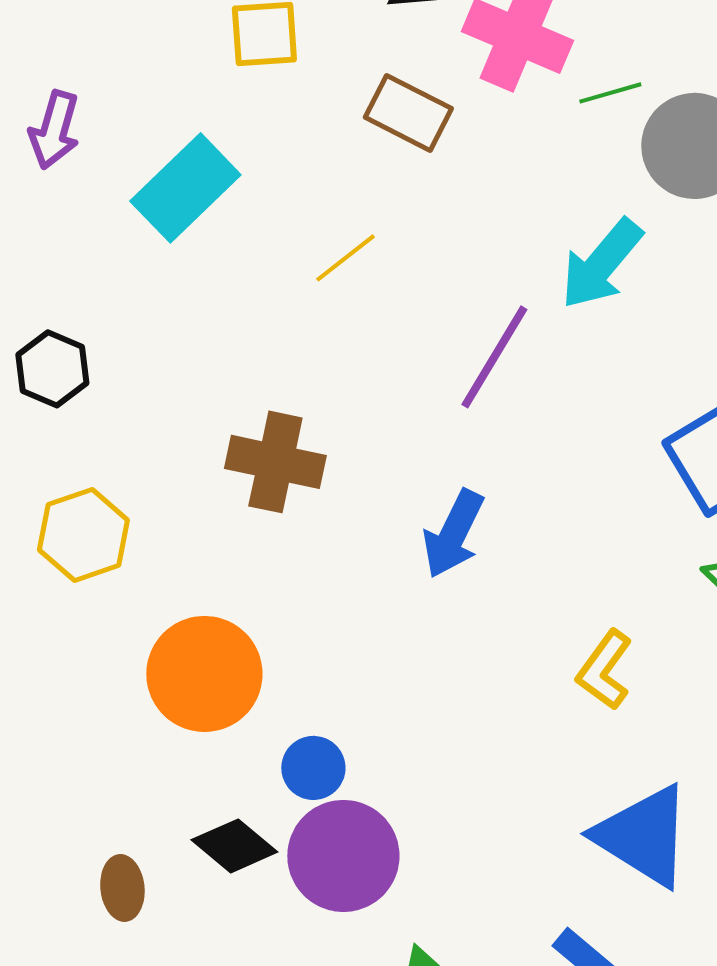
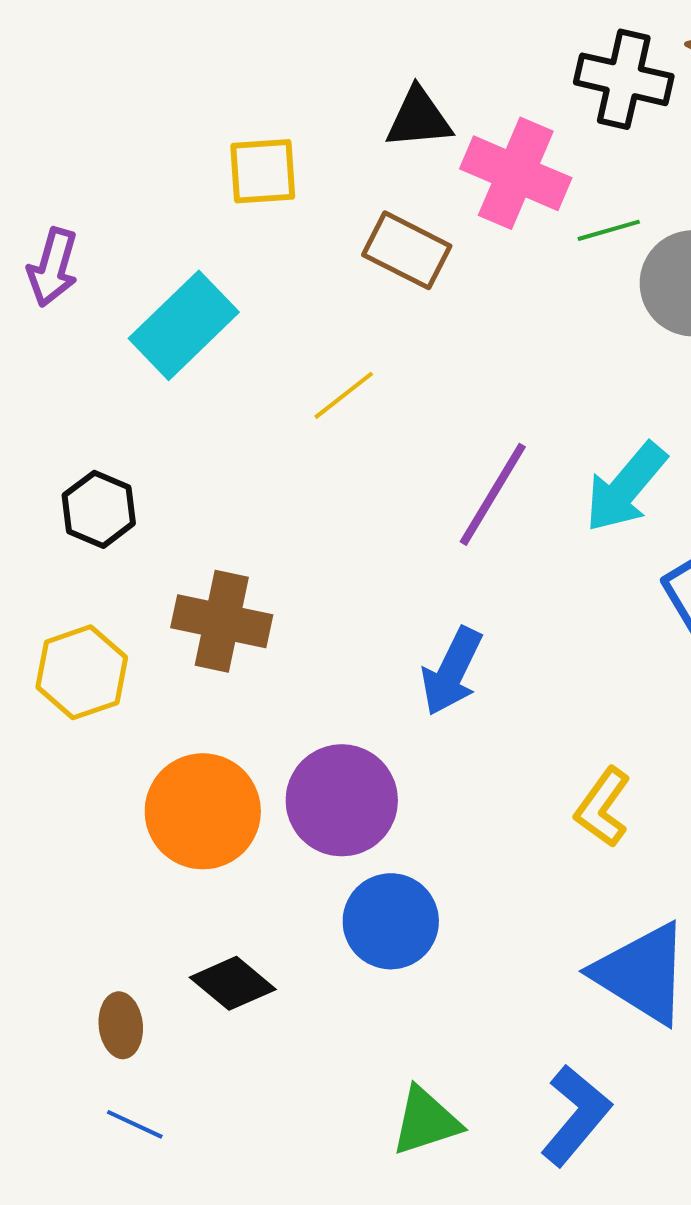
cyan arrow: (601, 264) -> (626, 487), moved
black hexagon: (52, 369) -> (99, 509), moved
brown cross: (275, 462) -> (222, 621), moved
blue circle: (313, 768) -> (391, 921), moved, size x1.5
purple circle: (343, 856) -> (342, 800), moved

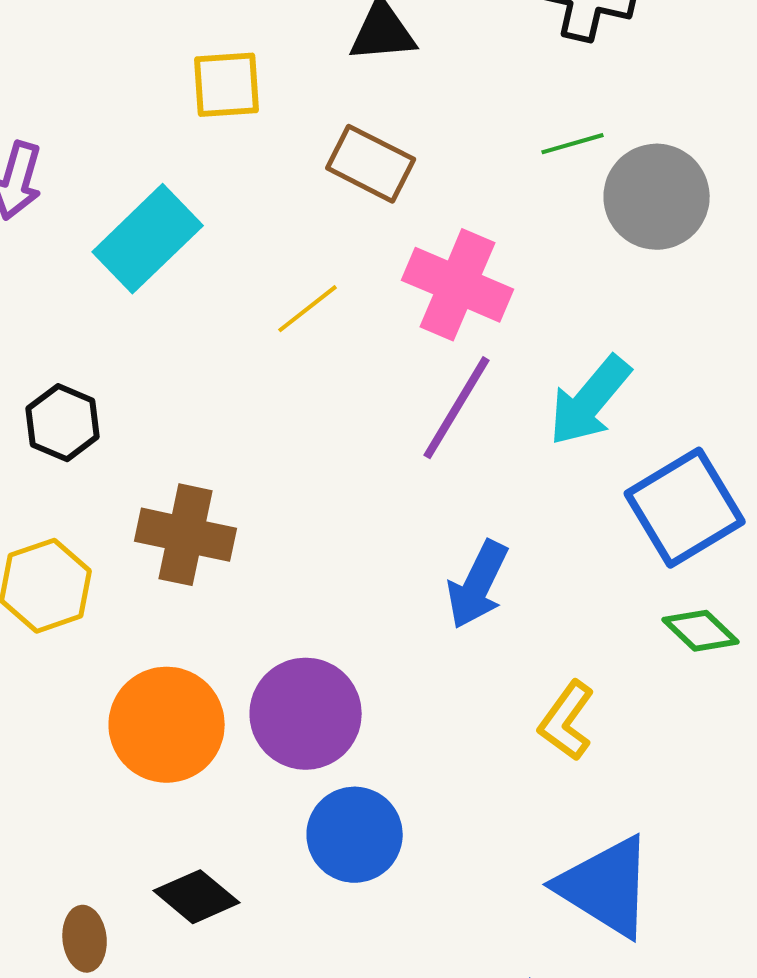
pink cross: (516, 173) -> (458, 285), moved
blue arrow: (452, 671) -> (478, 585), moved

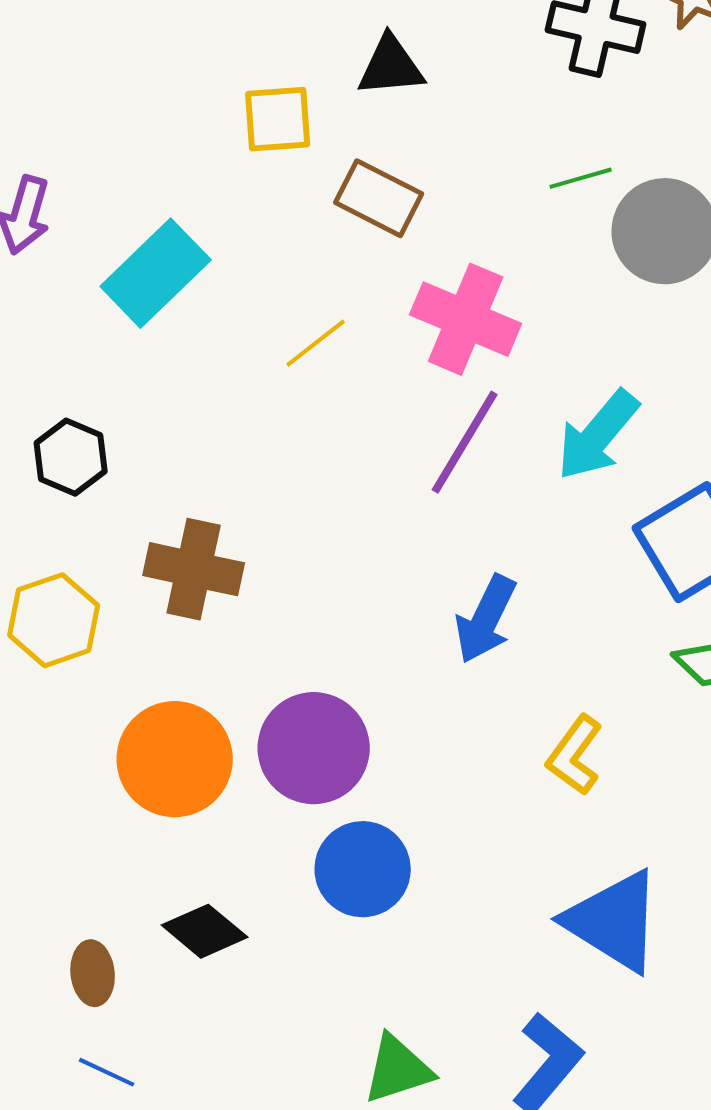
yellow square: (227, 85) -> (278, 119), moved

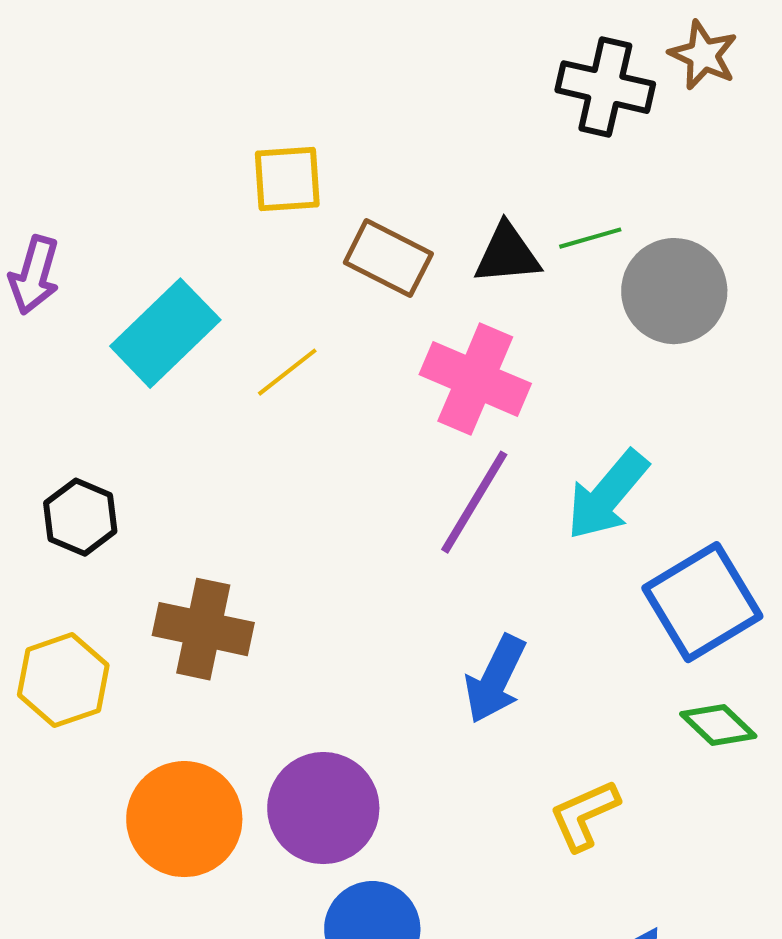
black triangle: (391, 66) -> (507, 254), moved
yellow line: (316, 343) -> (287, 372), moved
yellow L-shape: (575, 755) -> (584, 815), turned 30

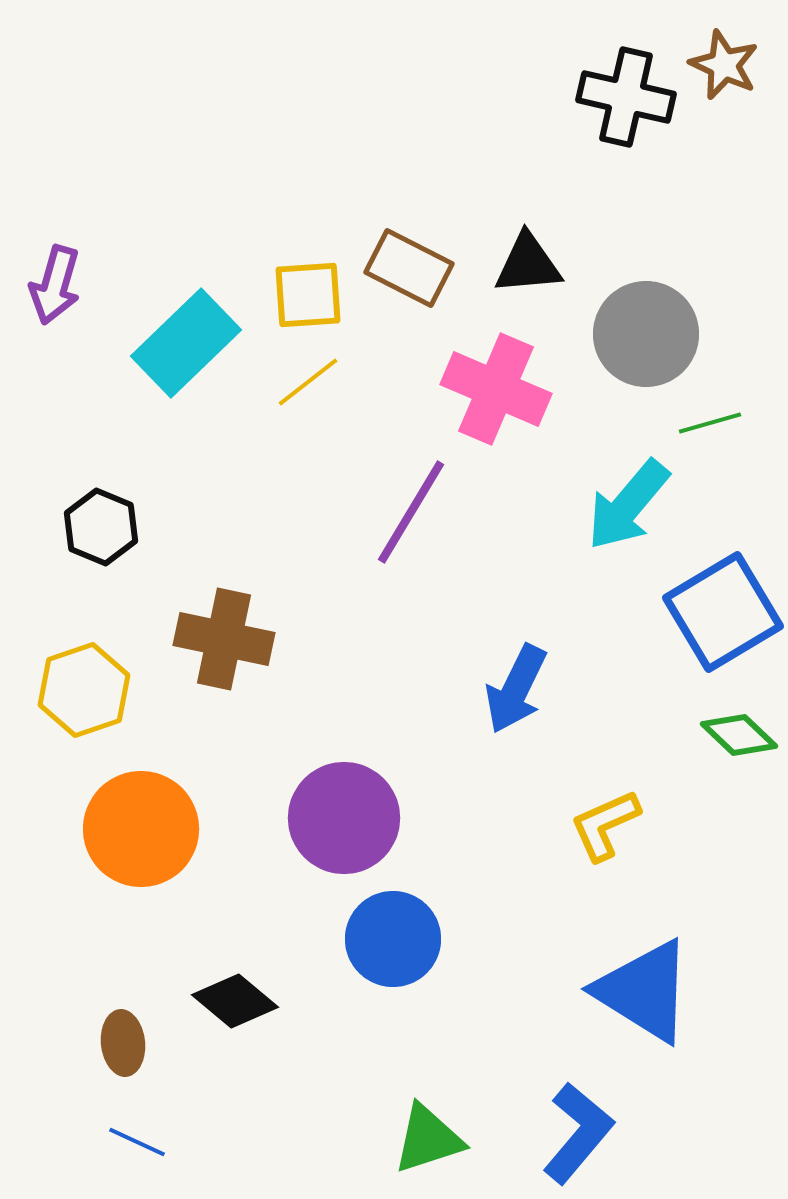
yellow square: (287, 179) -> (308, 295), moved
green line: (590, 238) -> (710, 423), moved
gray circle: (674, 291) -> (646, 334), moved
purple line: (474, 502) -> (411, 512), moved
orange circle: (184, 819) -> (141, 829), moved

